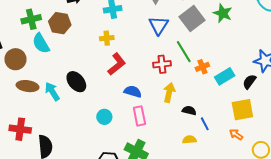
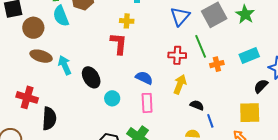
red L-shape: (117, 64) -> (119, 44), moved, turned -55
cyan rectangle: (225, 76) -> (249, 56), moved
black ellipse: (76, 82) -> (91, 77), moved

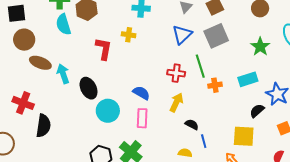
green star: (245, 14) -> (260, 47), moved
brown circle: (33, 28) -> (24, 40), moved
red L-shape: (119, 44) -> (104, 49), moved
cyan circle: (112, 98) -> (108, 111), size x1.5

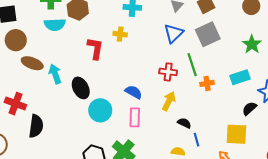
cyan semicircle: (63, 24) -> (55, 25), turned -75

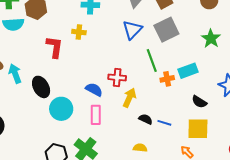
red cross: (168, 72) -> (117, 78), moved
cyan rectangle: (240, 77) -> (188, 71), moved
black semicircle: (249, 108) -> (199, 102), moved, turned -105
blue line: (197, 140) -> (164, 123), moved, turned -56

